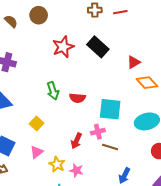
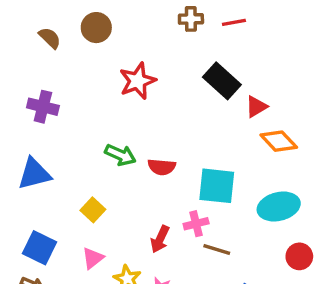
black rectangle: (98, 47) -> (222, 81), moved
green arrow: (53, 91) -> (120, 155), turned -48

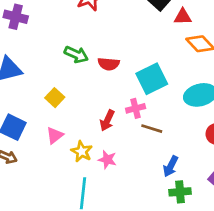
red triangle: (256, 107) -> (183, 17), turned 30
cyan square: (217, 186) -> (152, 79), turned -32

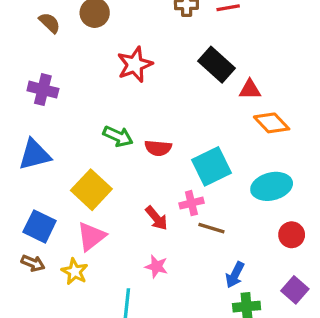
yellow square: (55, 98) -> (91, 190), size x1.6
red arrow: (107, 120) -> (156, 218), turned -65
pink triangle: (55, 135) -> (91, 236), size x1.4
yellow star: (82, 151) -> (75, 271), moved

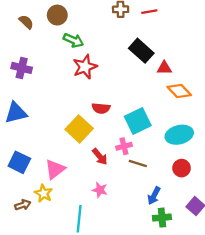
red star: (135, 65) -> (85, 67), moved
green arrow: (118, 136) -> (73, 40), moved
yellow square: (91, 190) -> (79, 129), moved
red circle: (292, 235) -> (182, 168), moved
brown arrow: (33, 263) -> (23, 205), moved, turned -42

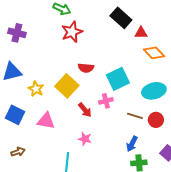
brown line: (138, 163) -> (135, 116), moved
pink triangle: (55, 169) -> (46, 121), turned 48
yellow star: (43, 193) -> (36, 89), moved

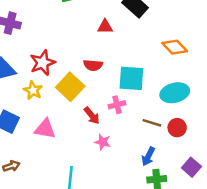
red star: (72, 32) -> (43, 63), moved
red triangle: (141, 33) -> (105, 27), moved
cyan square: (118, 79) -> (131, 78), turned 30
pink star: (85, 139) -> (103, 142), moved

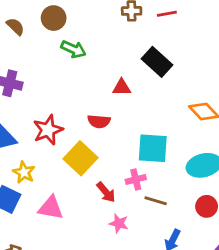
red semicircle: (93, 65) -> (99, 121), moved
yellow star: (33, 90) -> (24, 172), moved
brown line: (152, 123) -> (156, 201), moved

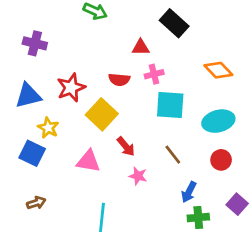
pink cross: (136, 179) -> (154, 74), moved
brown line: (156, 201) -> (173, 155), turned 35
pink triangle: (51, 208) -> (88, 161), moved

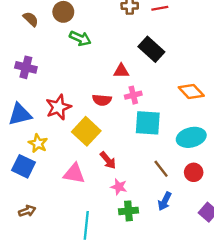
brown line: (173, 155) -> (161, 169), moved
green cross: (198, 218) -> (128, 211), moved

